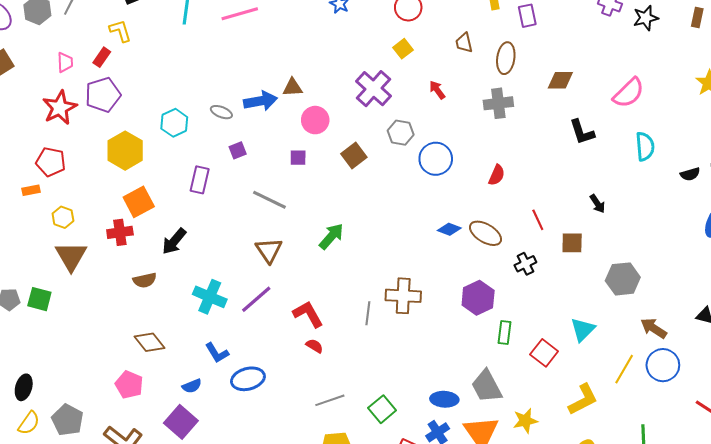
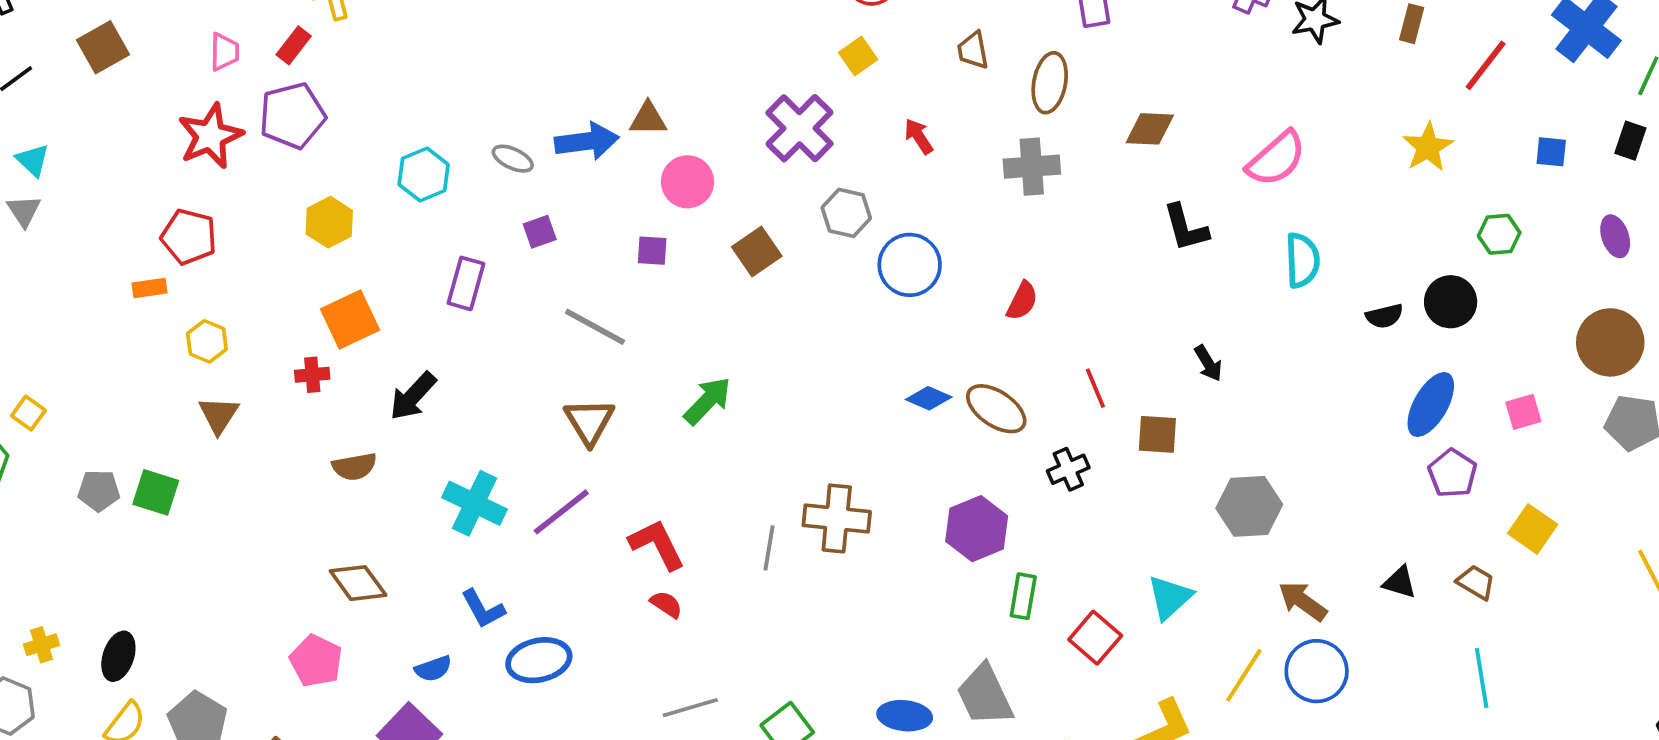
yellow hexagon: (125, 151) -> (329, 222), size x0.7
red cross: (120, 232) -> (312, 375), size x0.7
brown triangle: (71, 256) -> (219, 415), size x0.7

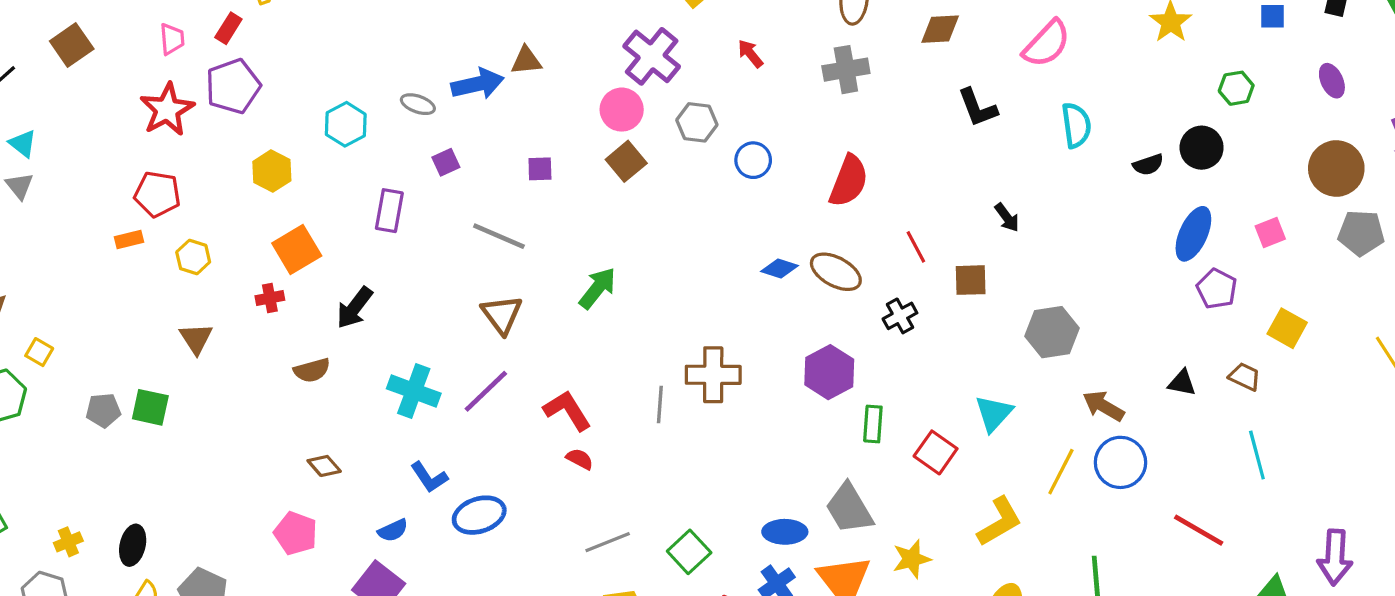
pink circle: (688, 182) -> (622, 110), moved
blue circle: (910, 265) -> (753, 160), size x0.7
red semicircle: (1022, 301) -> (849, 181), size x1.6
yellow hexagon: (207, 341) -> (193, 257), moved
brown diamond: (358, 583) -> (324, 466), size x0.7

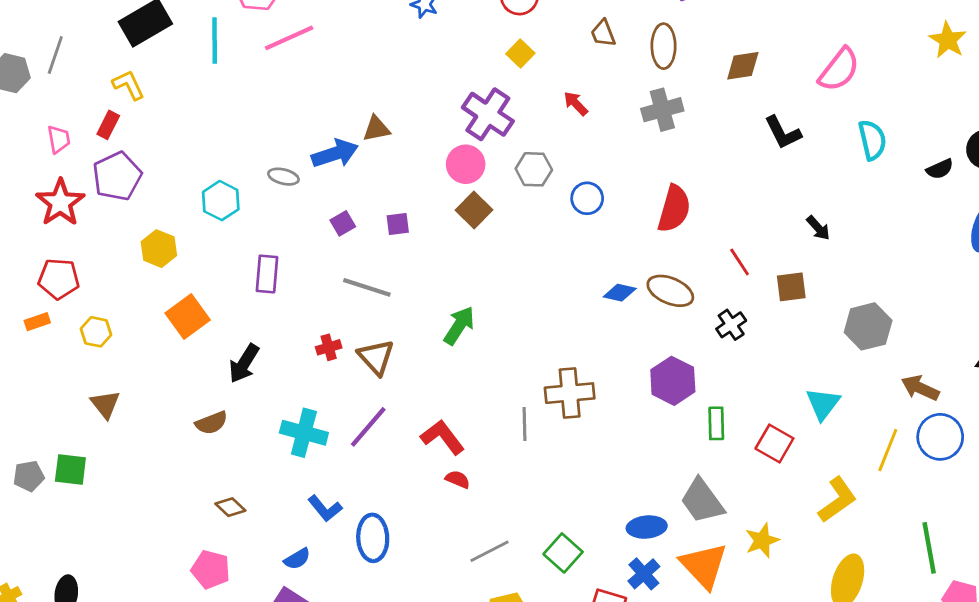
purple square: (446, 162) -> (343, 223), moved
red cross: (270, 298) -> (329, 347), moved
blue ellipse: (479, 515) -> (373, 538), turned -69

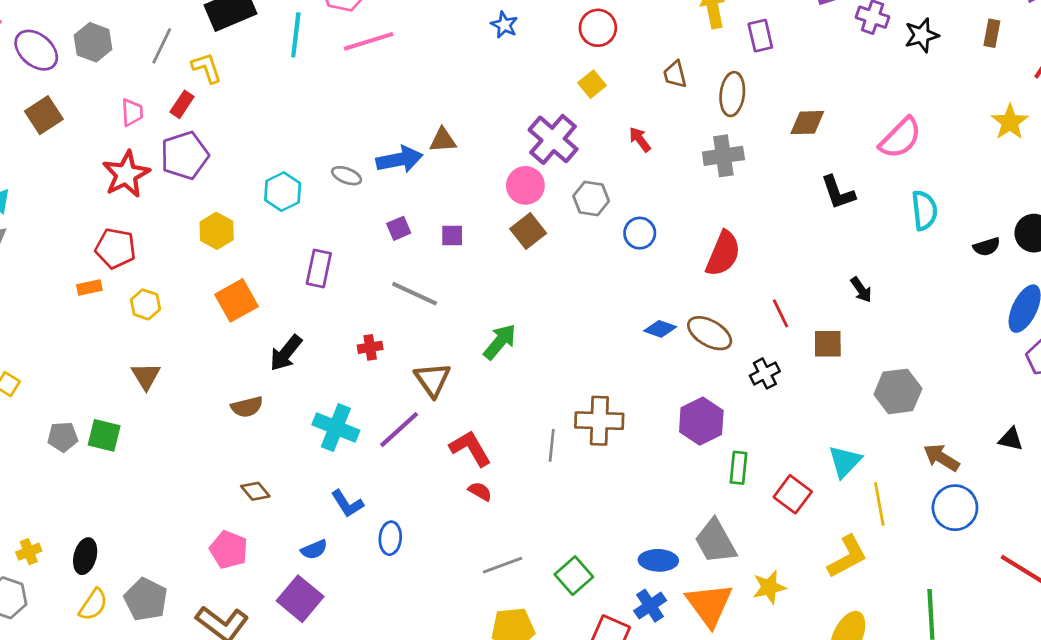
gray line: (55, 55) -> (162, 46), moved
brown triangle: (376, 357) -> (432, 380), moved
yellow line: (888, 450) -> (879, 504), moved, turned -39
blue ellipse: (373, 538) -> (390, 538), size x0.7

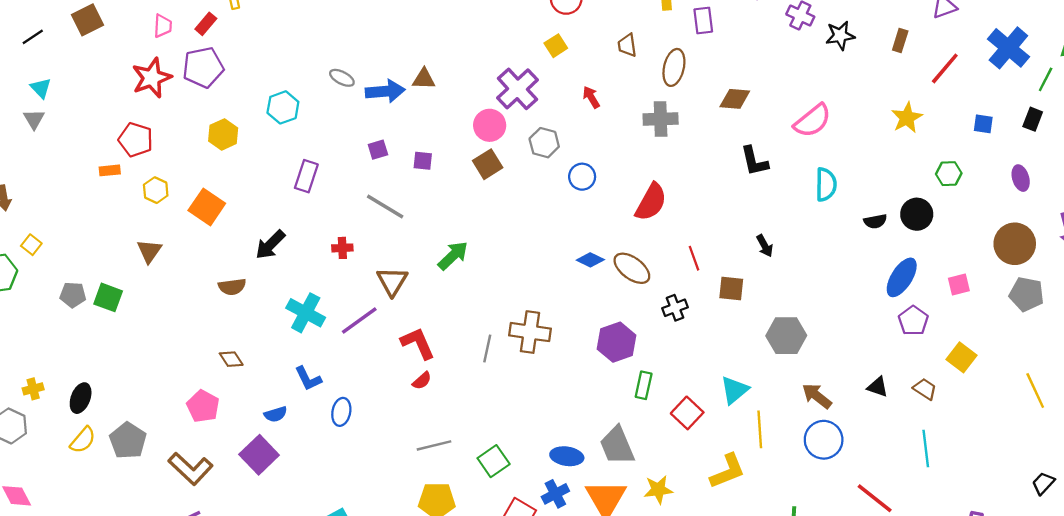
gray ellipse: (347, 176) -> (342, 78), moved
orange square: (237, 300) -> (207, 207), moved, turned -33
red semicircle: (480, 491) -> (422, 381), turned 102

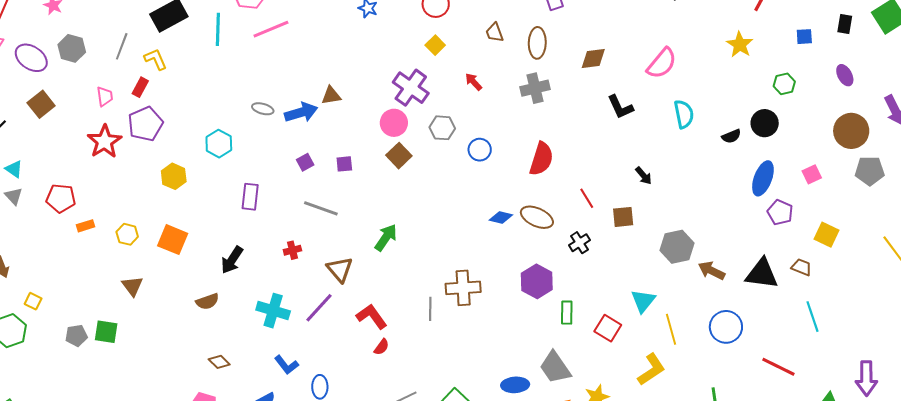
red pentagon: (136, 140) -> (61, 198), moved
black triangle: (878, 387) -> (762, 274), size x1.8
brown arrow: (817, 396) -> (711, 271), moved

